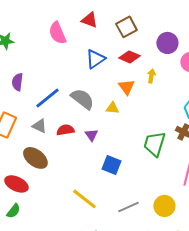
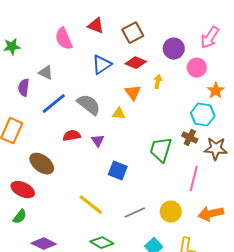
gray triangle: (39, 126) -> (46, 73), moved

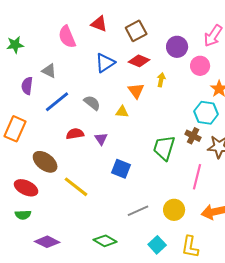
gray semicircle: (89, 105) -> (92, 103), size x0.7
yellow line: (91, 205) -> (76, 187), moved
green semicircle: (20, 217) -> (23, 215), turned 49

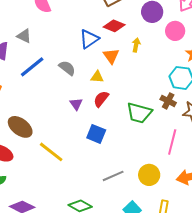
blue triangle: (105, 63) -> (89, 39), moved
red semicircle: (75, 134) -> (101, 99), moved, turned -42
green trapezoid: (164, 148) -> (139, 113), turned -92

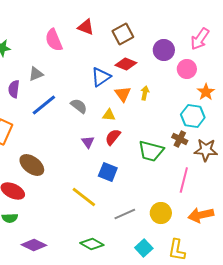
gray triangle: (24, 36) -> (36, 74), turned -49
yellow arrow: (136, 45) -> (145, 93), moved
yellow line: (51, 152) -> (84, 197), moved

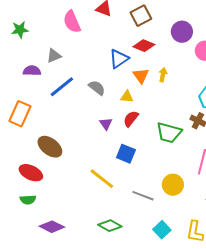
purple semicircle: (14, 89) -> (32, 71), turned 84
yellow circle: (161, 213) -> (173, 185), moved
gray line: (125, 214) -> (143, 196), turned 45

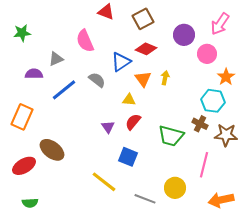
pink semicircle: (72, 22) -> (85, 41), moved
gray semicircle: (97, 88) -> (97, 80), moved
red ellipse: (31, 173) -> (24, 166), moved, turned -55

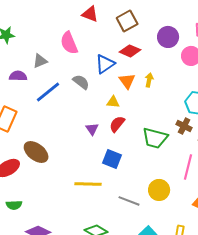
yellow line: (104, 182) -> (88, 184), turned -36

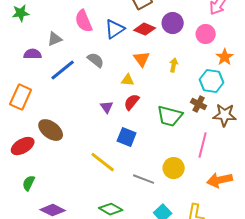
purple circle: (168, 37) -> (173, 23), moved
blue triangle: (105, 64) -> (115, 29), moved
yellow arrow: (149, 80) -> (174, 65), moved
yellow line: (88, 184) -> (103, 162), turned 36
green semicircle: (14, 205) -> (29, 183), turned 119

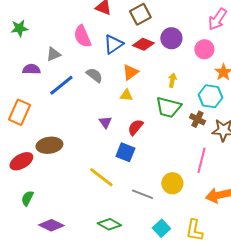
orange triangle: (142, 59) -> (130, 72), moved, turned 30
red semicircle: (132, 102) -> (135, 127), moved
green trapezoid: (170, 116) -> (168, 107), moved
brown ellipse: (51, 130) -> (49, 145), turned -45

